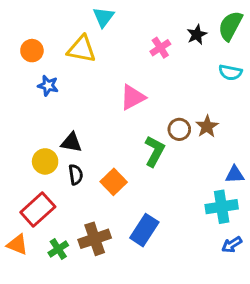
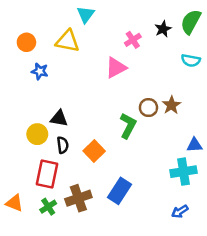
pink triangle: (133, 97) -> (116, 68), moved
red rectangle: (38, 210) -> (47, 174), moved, turned -36
blue arrow: (232, 245) -> (180, 211), moved

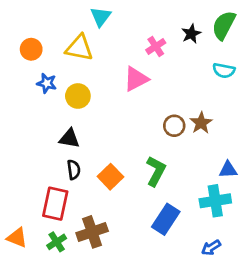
green L-shape: (128, 126) -> (156, 171), moved
yellow circle: (37, 134) -> (78, 96), moved
blue rectangle: (119, 191) -> (166, 219), moved

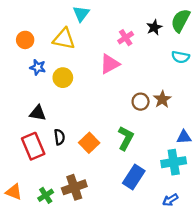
black triangle: (69, 138) -> (38, 113), moved
red rectangle: (55, 204) -> (33, 146), moved, turned -35

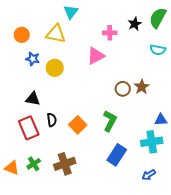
pink cross: (126, 38) -> (110, 33), turned 32
green cross: (46, 195) -> (34, 164), moved

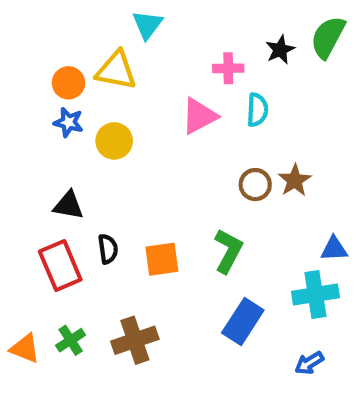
orange circle: (22, 35) -> (68, 83), moved
cyan semicircle: (158, 50) -> (257, 110), moved, turned -98
orange square: (78, 125) -> (162, 259), turned 36

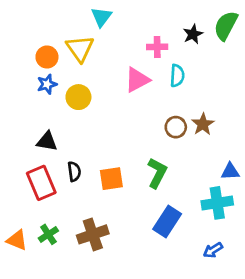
yellow triangle: (116, 70) -> (80, 48), turned 44
blue star: (68, 122) -> (47, 84), turned -30

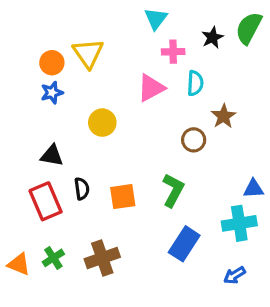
cyan triangle: (101, 17) -> (156, 19), moved
yellow circle: (78, 97) -> (102, 123), moved
brown star: (203, 124) -> (224, 116), moved

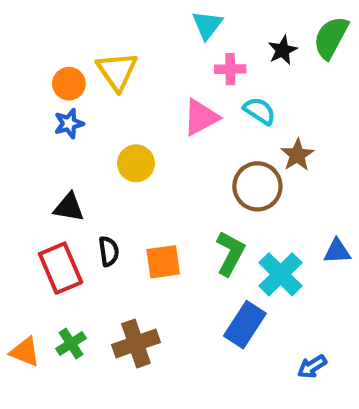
cyan semicircle: (195, 83) -> (260, 111), turned -60
brown circle: (194, 140) -> (257, 186), size x1.5
cyan cross: (239, 223) -> (281, 274), moved, turned -36

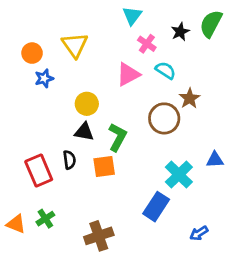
pink cross: (230, 69) -> (147, 44), turned 36
orange circle: (69, 84) -> (32, 53), moved
black triangle: (69, 207) -> (84, 132), moved
green L-shape: (230, 253) -> (117, 137), moved
brown cross: (136, 343) -> (99, 236), moved

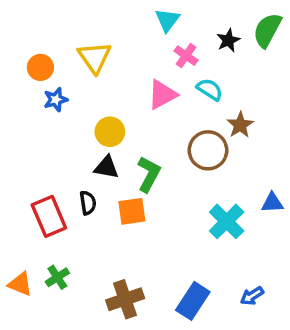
blue rectangle: (156, 207) -> (193, 301), moved

